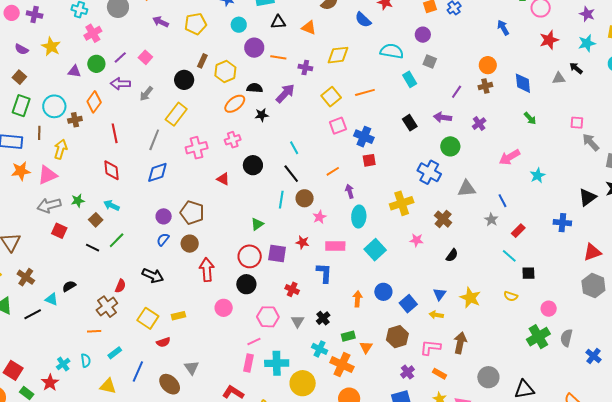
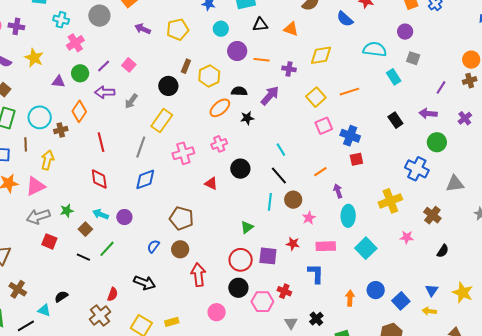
purple circle: (164, 216) -> (124, 217), moved
pink hexagon: (268, 317) -> (262, 302), moved

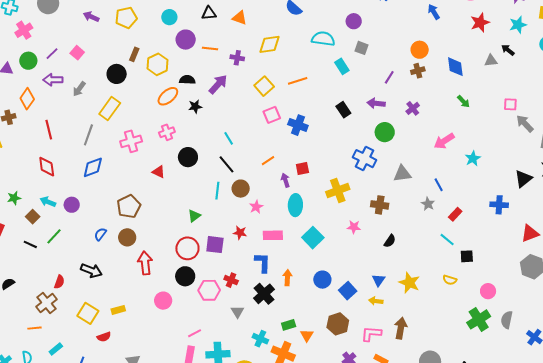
red square: (356, 159) -> (302, 169), moved
brown cross: (432, 215) -> (380, 205), turned -30
brown pentagon: (181, 218) -> (129, 206), turned 30
orange arrow: (350, 298) -> (287, 278), moved
black cross: (316, 319) -> (264, 294), moved, size x1.5

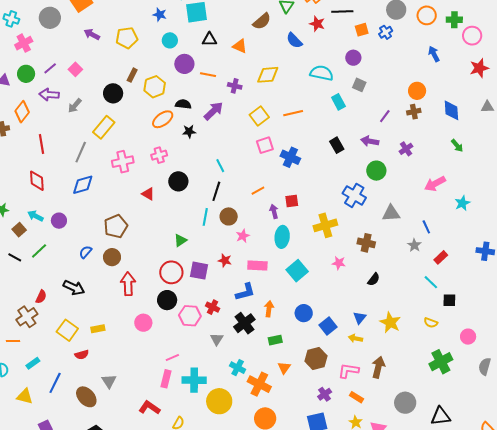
black line: (227, 164) -> (216, 191), turned 54
blue L-shape: (263, 263) -> (245, 292), turned 70
green cross: (479, 319) -> (441, 362), moved
green rectangle: (289, 325) -> (275, 340), moved

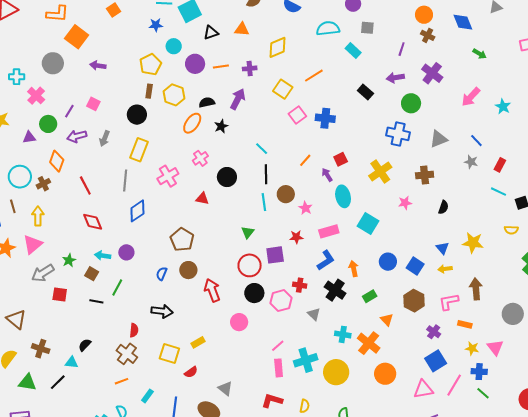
yellow pentagon: (127, 38) -> (150, 64), moved
brown cross: (414, 112) -> (428, 35), turned -32
purple cross: (406, 149) -> (432, 73), size x1.5
orange cross: (259, 384) -> (369, 343), turned 30

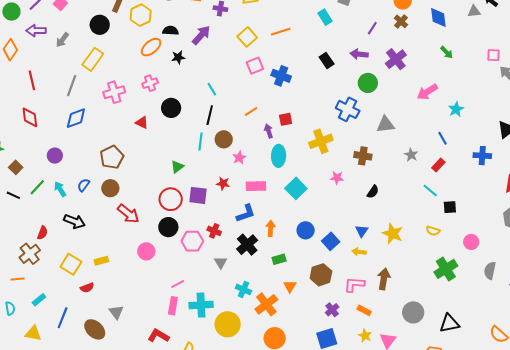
blue line: (476, 141) -> (443, 138), moved
cyan arrow: (103, 256) -> (60, 189), moved, turned 35
red arrow: (212, 290) -> (128, 214), turned 135

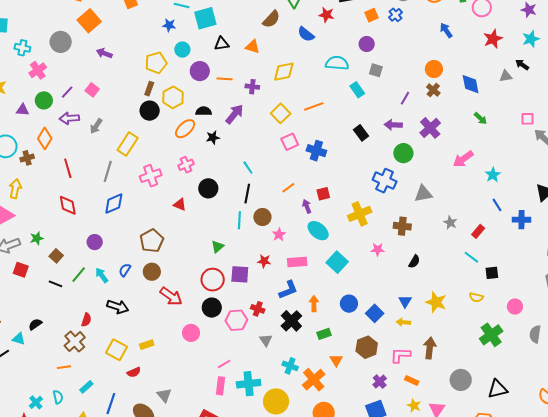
black circle: (100, 25) -> (150, 111), moved
blue line: (443, 138) -> (497, 205), moved
cyan ellipse: (279, 156) -> (318, 231), turned -50

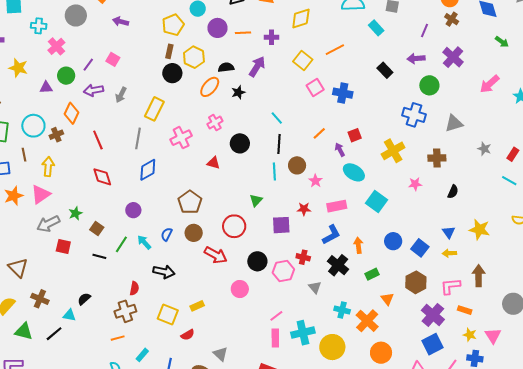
red circle: (213, 280) -> (234, 226), moved
brown cross: (75, 341) -> (125, 311), turned 30
purple cross: (380, 382) -> (433, 315), size x1.6

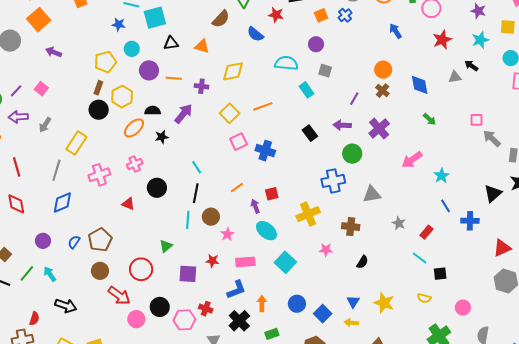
blue cross: (414, 115) -> (333, 181), turned -35
blue semicircle: (167, 234) -> (74, 242), moved
pink circle: (240, 289) -> (136, 319), moved

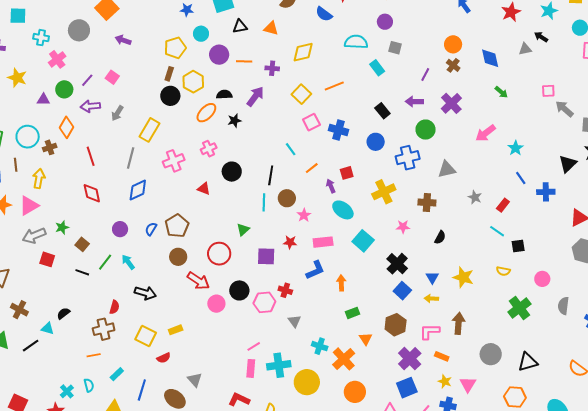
cyan line: (197, 167) -> (291, 149), moved
blue circle: (297, 304) -> (376, 142), moved
black cross: (239, 321) -> (397, 264), moved

